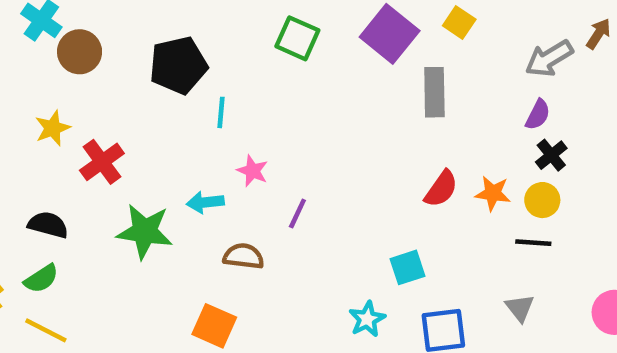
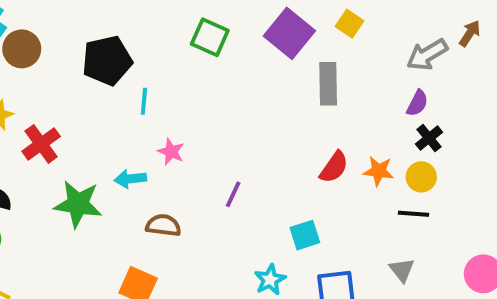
purple line: (297, 214) -> (233, 194), moved

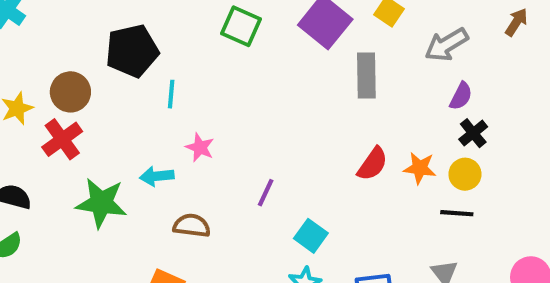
brown circle: (22, 49) -> (70, 92), moved
gray arrow: (427, 55) -> (446, 45), moved
cyan square: (305, 235) -> (311, 236), moved, turned -36

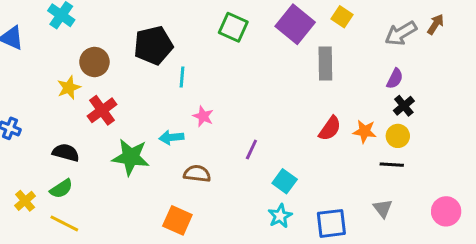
gray arrow: (446, 45) -> (401, 33), moved
brown circle: (70, 92) -> (94, 62), moved

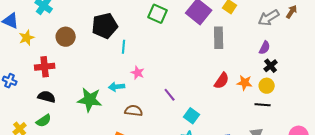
yellow star: (69, 88) -> (27, 38), moved
red cross: (102, 110) -> (45, 67), moved, turned 30
purple line: (251, 150) -> (170, 95), turned -64

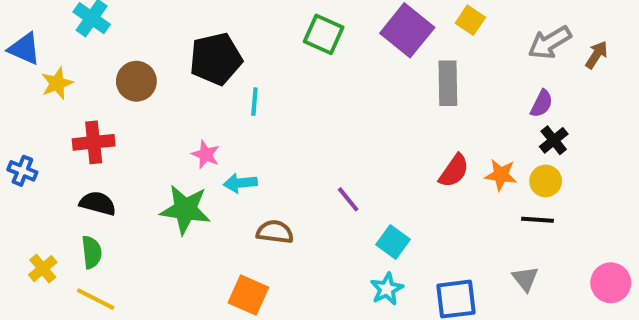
brown arrow: (292, 12) -> (596, 55), moved
pink star: (138, 73) -> (206, 155), moved
green semicircle: (44, 121) -> (92, 252), turned -63

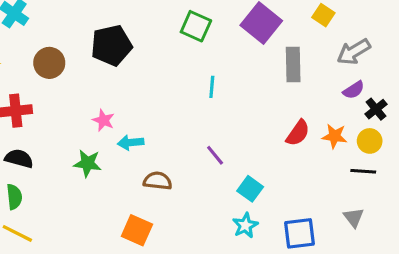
yellow square: (470, 20) -> (323, 15), moved
gray arrow: (550, 43) -> (354, 52), moved
cyan line: (254, 102) -> (212, 87), moved
purple semicircle: (542, 104) -> (354, 90), moved, turned 30
green star: (185, 209) -> (88, 163), size x0.7

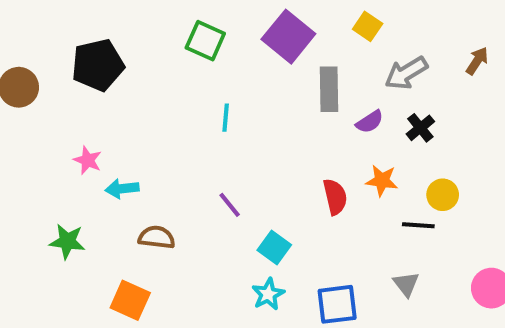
purple semicircle: (354, 90) -> (370, 122), moved
black cross: (376, 109) -> (420, 128), moved
red semicircle: (298, 133) -> (335, 197), moved, turned -48
yellow circle: (370, 141) -> (443, 195), moved
green star: (88, 163) -> (67, 241), moved

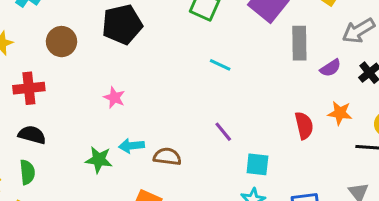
cyan line: (226, 118) -> (220, 65), turned -70
cyan arrow: (122, 189) -> (131, 146), moved
cyan square: (274, 248) -> (257, 164), turned -30

